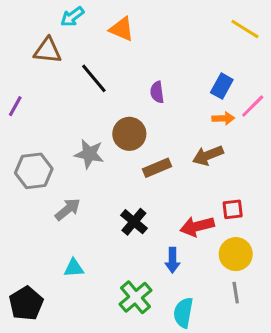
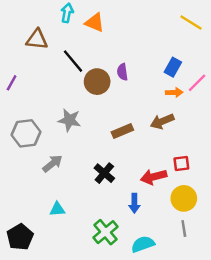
cyan arrow: (72, 17) -> (67, 13), moved, turned 138
brown circle: (129, 134) -> (97, 82), moved
cyan semicircle: (183, 313) -> (143, 244), turned 60

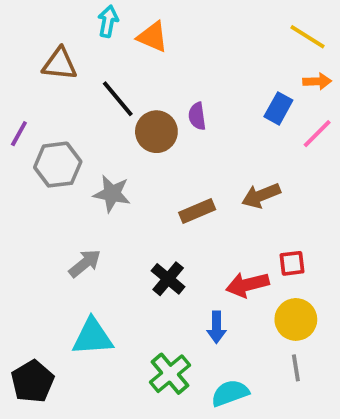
orange arrow: (174, 92) -> (317, 81), moved
gray hexagon: (26, 133) -> (58, 165), moved
cyan triangle: (57, 209) -> (93, 337), size x1.6

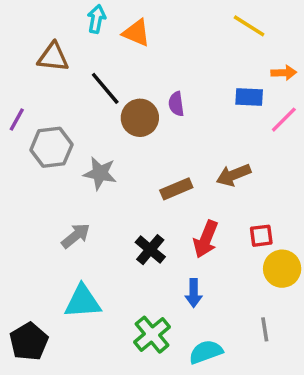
yellow line: (307, 37) -> (249, 26), moved
blue rectangle: (278, 108) -> (249, 97), turned 64
red arrow: (247, 285) -> (206, 239), moved, turned -54
yellow circle: (296, 319) -> (282, 269), moved

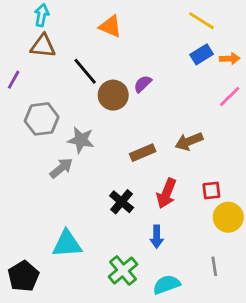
cyan arrow: (97, 19) -> (42, 15), moved
blue rectangle: (249, 97) -> (202, 54), moved, turned -35
purple semicircle: (176, 104) -> (143, 84), turned 54
purple line: (17, 120) -> (14, 80), moved
gray arrow: (76, 236) -> (61, 168), moved

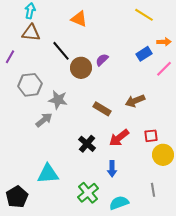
blue rectangle: (202, 54) -> (144, 54), moved
brown rectangle: (143, 153) -> (102, 109), turned 54
red arrow: (166, 193) -> (119, 138), turned 30

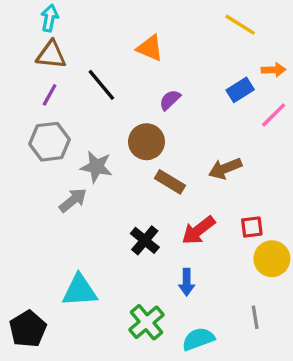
orange triangle: (79, 19) -> (150, 48), moved
purple line: (10, 57) -> (50, 95), moved
brown circle: (81, 68) -> (146, 142), moved

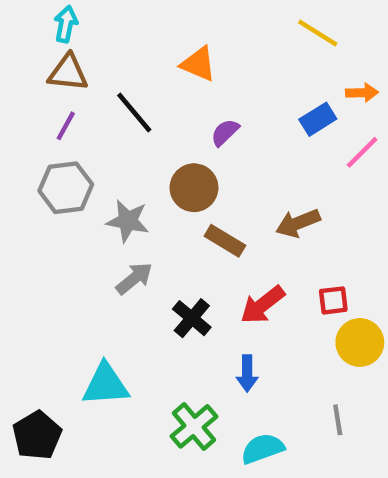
gray arrow: (73, 200) -> (134, 278), moved

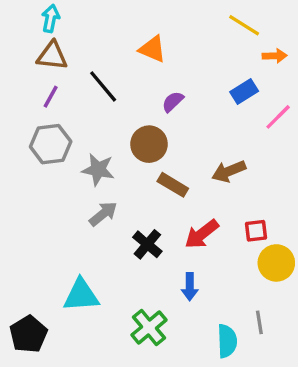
orange arrow: (362, 93) -> (275, 56), moved
cyan semicircle: (263, 449) -> (227, 341), moved, turned 108

